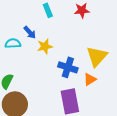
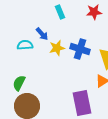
blue cross: (68, 67) -> (80, 49), moved

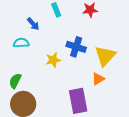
blue arrow: (42, 34) -> (33, 24), moved
yellow star: (57, 48) -> (53, 60), moved

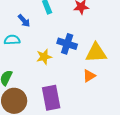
yellow triangle: (105, 56) -> (96, 53), turned 45
purple rectangle: (78, 101) -> (51, 98), moved

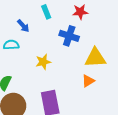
blue cross: (67, 44) -> (69, 36), moved

